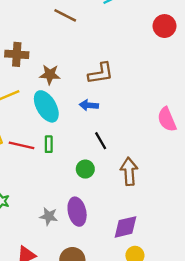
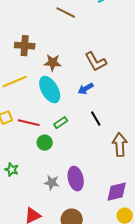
brown L-shape: (101, 73) -> (96, 62), turned 70
blue arrow: (89, 105) -> (86, 89), turned -35
green rectangle: (49, 144) -> (61, 123), moved, turned 56
green circle: (85, 169) -> (45, 143), moved

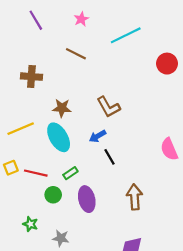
brown cross: (25, 46) -> (31, 77), moved
black line: (96, 119) -> (110, 157), moved
green star: (12, 170) -> (30, 224), moved
purple ellipse: (76, 179) -> (87, 199), moved

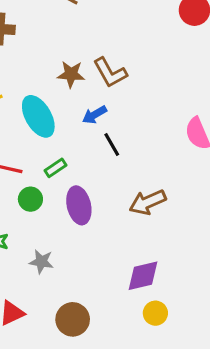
brown star: (62, 108) -> (71, 74), moved
brown arrow: (134, 197) -> (148, 202), turned -110

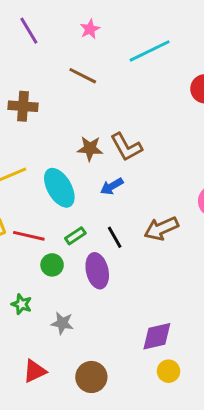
black line: (112, 144) -> (115, 237), moved
brown arrow: (148, 202) -> (161, 229), moved

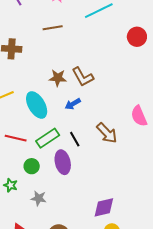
brown line: (83, 76) -> (53, 28), turned -36
brown arrow: (161, 229) -> (107, 133), turned -110
green rectangle: (75, 236) -> (48, 138), size x1.6
green circle: (52, 265) -> (32, 166), moved

